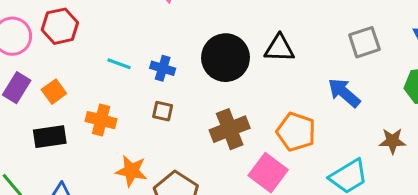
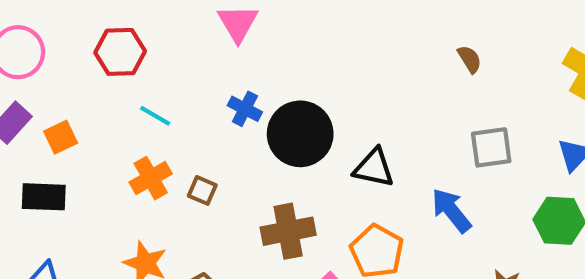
red hexagon: (60, 26) -> (120, 52), moved
black triangle: (279, 48) -> (374, 168), moved
blue cross: (163, 68) -> (245, 109), moved
orange cross: (101, 120) -> (151, 178), moved, turned 36

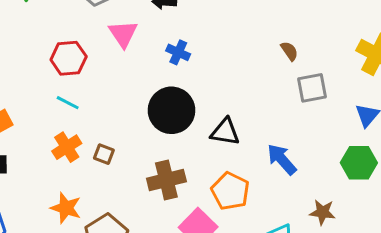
red hexagon: (120, 52) -> (69, 58), moved
blue cross: (245, 109) -> (178, 52), moved
gray square: (491, 147) -> (312, 88), moved

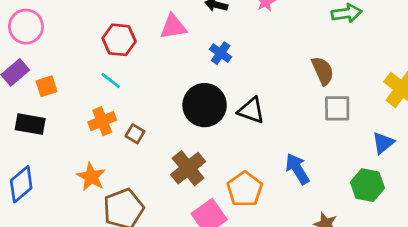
pink triangle: (123, 34) -> (173, 27), turned 44
brown semicircle: (289, 51) -> (323, 71), size x1.5
black triangle: (225, 132) -> (251, 110), moved
brown cross: (166, 180) -> (188, 168), turned -36

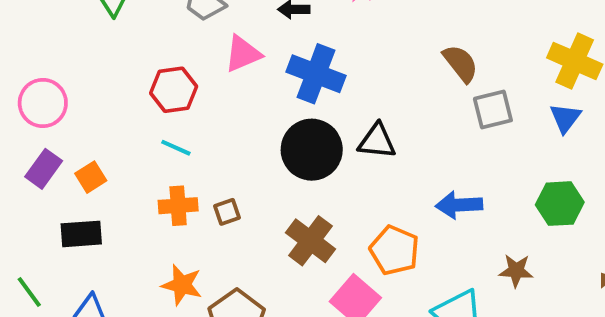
blue cross: (221, 53) -> (316, 74), size x1.8
orange cross: (102, 121) -> (178, 206), turned 32
brown square: (135, 134) -> (227, 212), turned -36
blue triangle: (383, 143) -> (565, 118), moved
blue arrow: (297, 169) -> (459, 205), turned -48

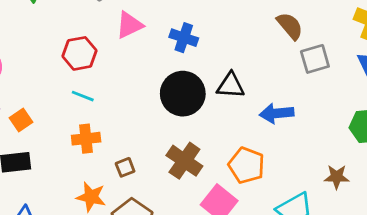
blue cross: (316, 74) -> (184, 38), size x0.7
blue arrow: (459, 205) -> (277, 113), moved
brown square: (227, 212) -> (125, 167), moved

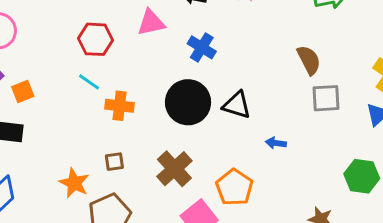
blue arrow: (277, 113) -> (276, 143), size x0.6
orange cross: (86, 139) -> (120, 106), moved

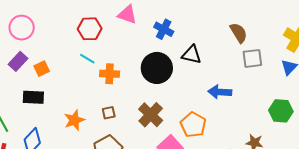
pink triangle: (151, 23) -> (127, 15), turned 35
black triangle: (237, 105) -> (192, 55), moved
blue arrow: (276, 143) -> (220, 92), size x1.6
orange star: (74, 183) -> (74, 120), moved, turned 30

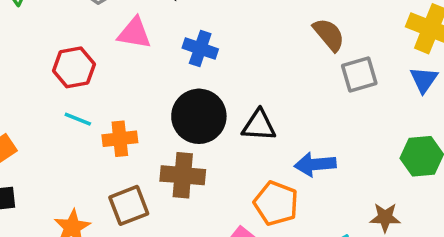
black triangle: (192, 55) -> (259, 125), moved
blue arrow: (220, 92) -> (315, 164), moved
brown square: (109, 113) -> (129, 205), size x1.6
brown cross: (151, 115) -> (183, 175), moved, turned -30

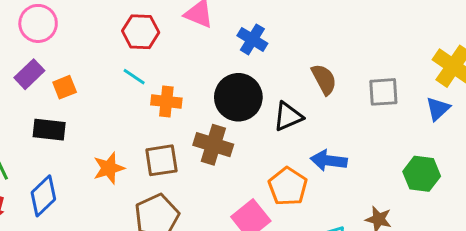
brown semicircle: (329, 35) -> (324, 79), moved
black triangle: (259, 125) -> (288, 116), turned -40

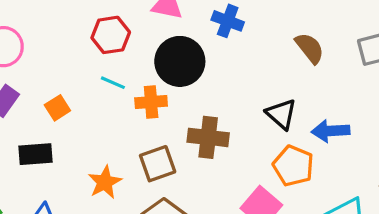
orange square: (65, 87) -> (57, 108), moved
black circle: (238, 97) -> (180, 61), moved
black triangle: (288, 116) -> (281, 114), moved, turned -44

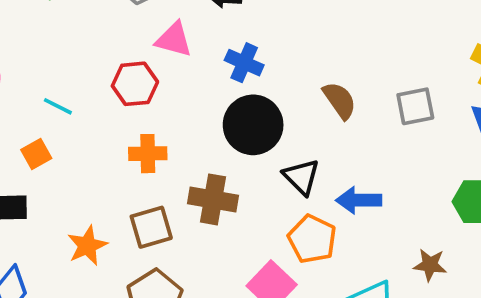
red hexagon: (111, 35) -> (135, 84), moved
black circle: (180, 61) -> (253, 125), moved
cyan line: (113, 83) -> (58, 106), moved

